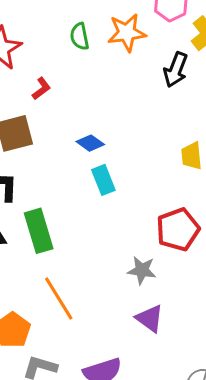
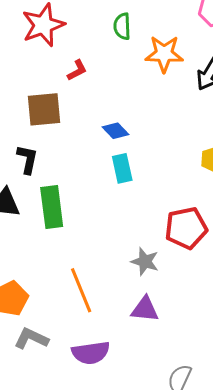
orange star: (127, 33) -> (164, 54), moved
orange line: (59, 299) -> (81, 290), moved
purple triangle: (150, 318) -> (145, 309), turned -40

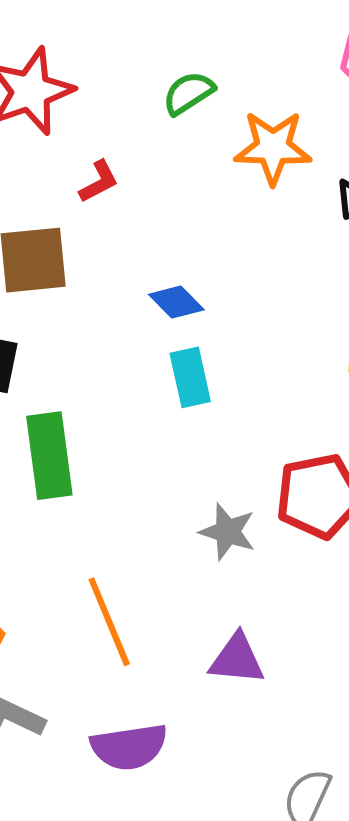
green semicircle: (122, 26) -> (189, 93), turned 60
gray star: (145, 262) -> (228, 532), moved

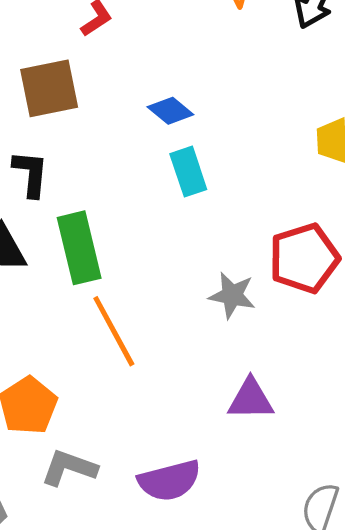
orange line: (109, 622) -> (114, 331), moved

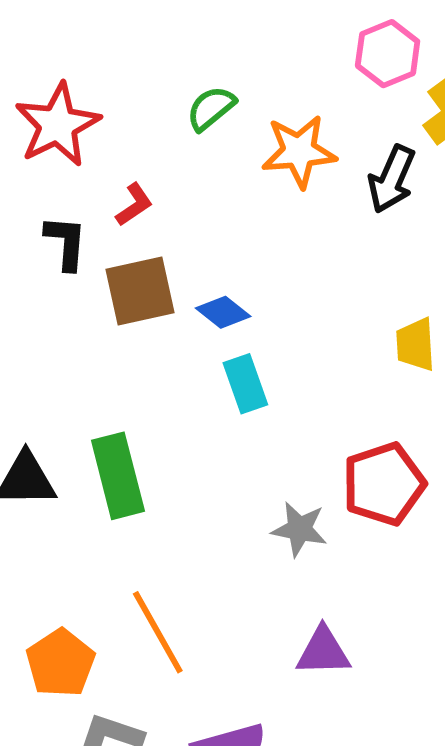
brown square: (49, 88) -> (140, 291), moved
black L-shape: (31, 174) -> (66, 243), moved
orange line: (114, 331) -> (158, 632), moved

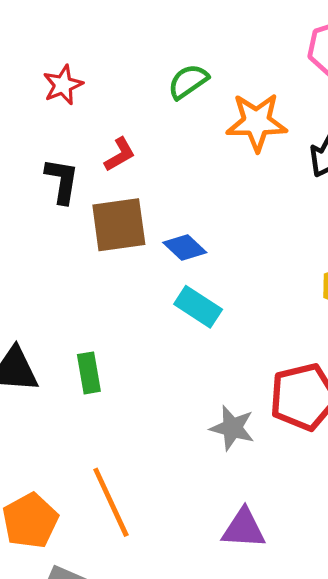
red star: (58, 125) -> (63, 85), size x0.6
cyan rectangle: (245, 384) -> (198, 307), turned -42
green rectangle: (118, 476) -> (89, 373), size x0.6

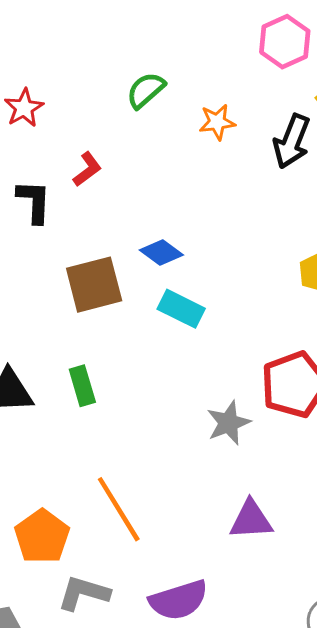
orange star: (257, 122) -> (217, 122), size x0.6
brown square: (119, 225) -> (94, 285), moved
gray star: (232, 428) -> (228, 423), turned -30

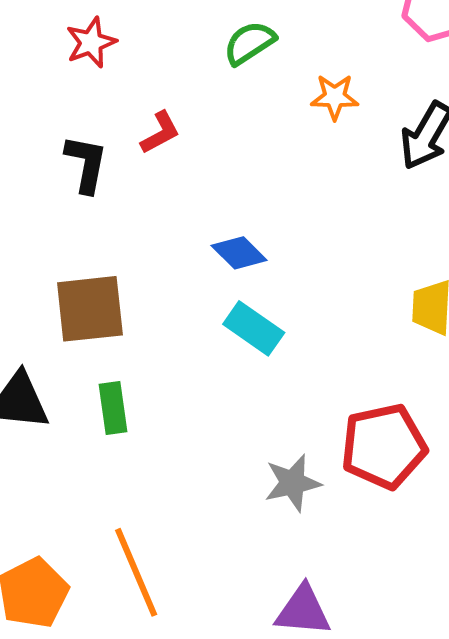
brown square: (94, 285) -> (90, 309), moved

